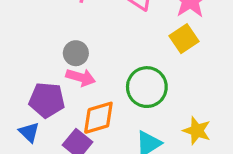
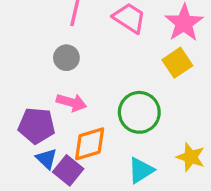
gray circle: (76, 53) -> (66, 58), moved
blue triangle: (29, 132) -> (47, 159), moved

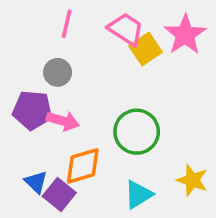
yellow square: (177, 63) -> (146, 49), moved
purple pentagon: (37, 126) -> (32, 110), moved

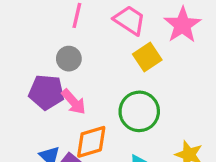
yellow square: (146, 49) -> (147, 57), moved
pink arrow: (63, 121) -> (74, 102), turned 32

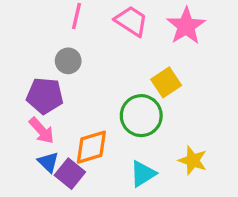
yellow square: (147, 57) -> (166, 82), moved
pink arrow: (74, 102) -> (42, 131), moved

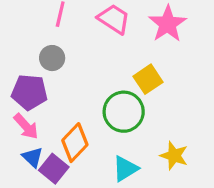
orange diamond: (91, 147) -> (75, 143), turned -30

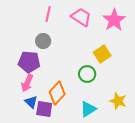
green circle: (124, 112) -> (87, 74), size x0.7
pink arrow: (26, 126) -> (27, 83), turned 66
purple square: (54, 169) -> (44, 109), turned -30

